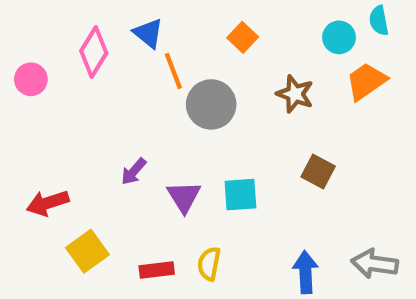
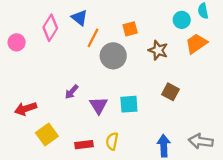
orange square: (243, 37) -> (130, 29), moved, turned 32
orange line: (173, 71) -> (93, 38), turned 48

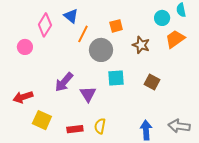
pink circle: (17, 42) -> (25, 47), moved
purple arrow: (72, 92) -> (64, 82), size x1.5
cyan square: (129, 104) -> (116, 78), moved
yellow square: (47, 134) -> (42, 120), turned -30

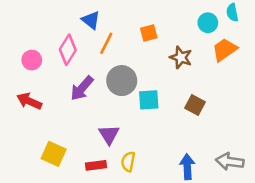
pink diamond: (45, 25) -> (68, 50), moved
gray circle: (101, 50) -> (122, 81), moved
purple arrow: (64, 82) -> (82, 88), moved
purple triangle: (88, 94) -> (109, 135), moved
red arrow: (23, 97) -> (29, 101), moved, turned 42

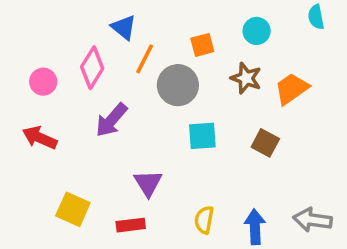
cyan circle: (208, 23) -> (257, 31), moved
orange trapezoid: (225, 50) -> (292, 89), moved
gray circle: (122, 81) -> (178, 85), moved
yellow semicircle: (128, 162) -> (204, 220), moved

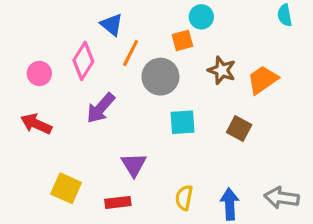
cyan circle: (257, 31) -> (201, 17), moved

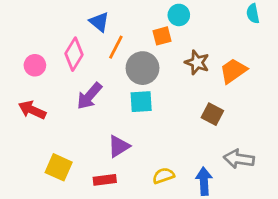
cyan square: (182, 122) -> (141, 102), moved
purple triangle: (134, 165) -> (119, 146), turned 30
yellow semicircle: (184, 198) -> (163, 176), turned 60
gray arrow: (282, 198) -> (239, 159), moved

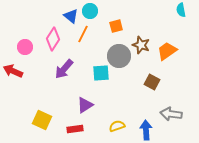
cyan circle: (179, 15) -> (90, 11), moved
gray circle: (142, 68) -> (119, 56), moved
red arrow: (32, 110) -> (13, 71), moved

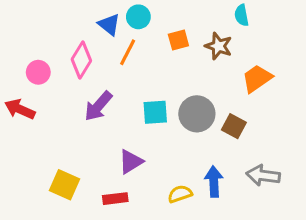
cyan semicircle: (181, 10) -> (242, 15), moved
brown star: (141, 45) -> (218, 46), moved
gray circle: (119, 56) -> (197, 114), moved
blue arrow: (146, 130) -> (214, 182), moved

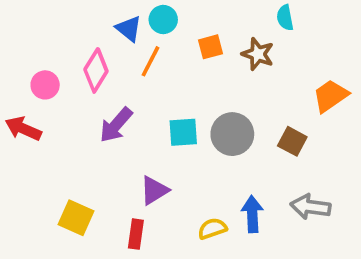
orange trapezoid: (257, 78) -> (330, 96), moved
brown square: (234, 126) -> (292, 141), moved
red rectangle: (115, 199) -> (136, 234), turned -75

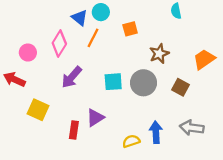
brown star: (258, 54) -> (159, 54), moved, turned 30
yellow square: (76, 218) -> (38, 110), moved
red rectangle: (136, 234) -> (74, 130), moved

